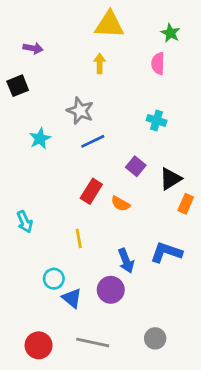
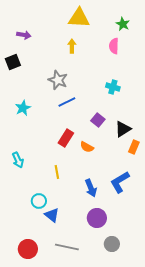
cyan star: (40, 138) -> (23, 108), moved
blue L-shape: (166, 252) -> (120, 182), turned -50
purple circle: (111, 290) -> (97, 218), moved

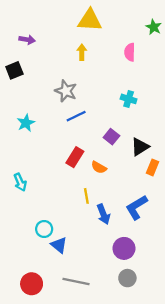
green star: (123, 24) -> (154, 27), moved
yellow line: (57, 172) -> (86, 196), moved
purple circle: (97, 218) -> (124, 248), moved

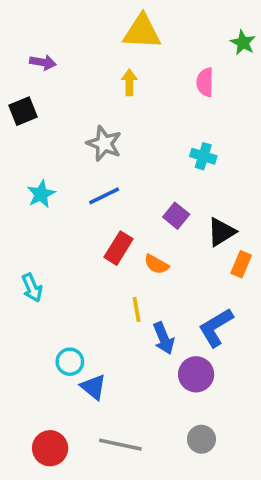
blue line: (76, 116) -> (104, 196), moved
purple circle: (124, 248) -> (196, 374), moved

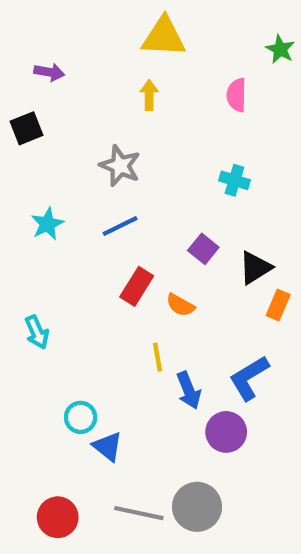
gray circle: (201, 439) -> (197, 507), moved, size x1.5

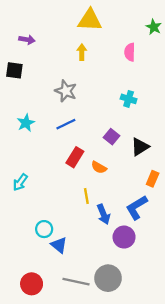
black square: (26, 128) -> (14, 70), turned 30
orange rectangle: (278, 305) -> (153, 179), moved
cyan arrow: (37, 332) -> (20, 182), turned 60

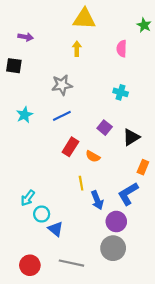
gray star: (66, 91) -> (62, 85), turned -30
cyan arrow: (20, 182) -> (28, 198), moved
gray circle: (108, 278) -> (113, 248), moved

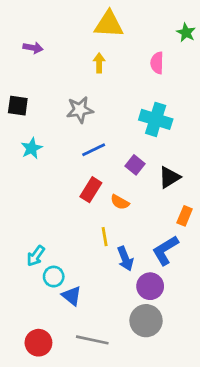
black square: (14, 66) -> (18, 106), moved
cyan cross: (121, 92) -> (156, 119), size x1.6
blue line: (62, 116) -> (94, 150), moved

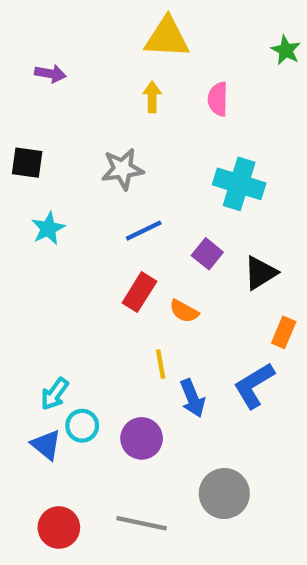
pink semicircle: (157, 63) -> (218, 99), moved
purple circle: (150, 286) -> (142, 438), moved
blue triangle: (72, 296) -> (46, 445), moved

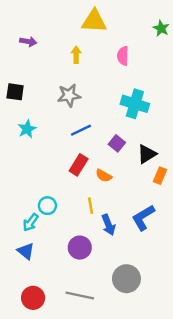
yellow arrow: (152, 97) -> (76, 55), moved
orange rectangle: (284, 332) -> (160, 176), moved
cyan circle: (82, 426) -> (47, 206), moved

